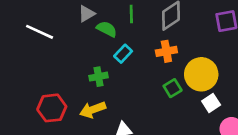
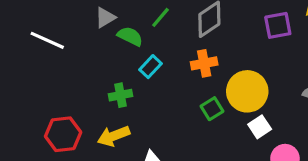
green line: (131, 14) -> (160, 17), turned 42

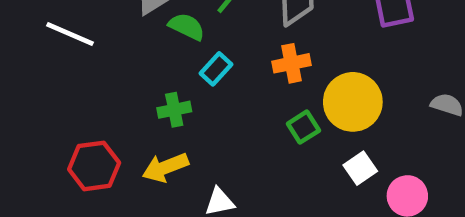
white square: (260, 127) -> (360, 168), moved

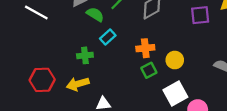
orange cross: (291, 63) -> (145, 48), moved
yellow circle: (353, 102) -> (175, 60), size x0.6
white square: (360, 168) -> (175, 94), size x1.5

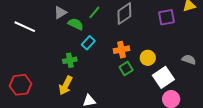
red hexagon: (42, 80) -> (21, 85), moved
yellow arrow: (78, 84) -> (66, 85), turned -42
white square: (175, 94) -> (163, 77), moved

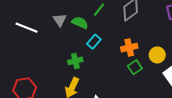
gray triangle: (60, 13) -> (60, 20), moved, turned -32

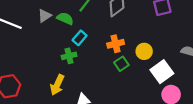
gray triangle: (60, 20) -> (44, 16), turned 32
green cross: (75, 61) -> (69, 56), moved

